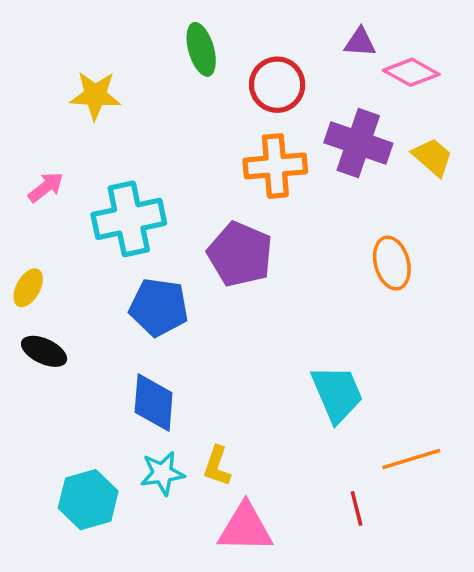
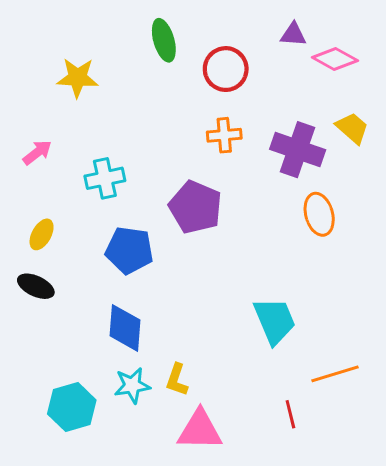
purple cross: (358, 143) -> (298, 150), moved
orange cross: (275, 166) -> (224, 135), size x0.7
cyan cross: (129, 219) -> (105, 178), size x0.7
yellow ellipse: (28, 288) -> (42, 234), moved

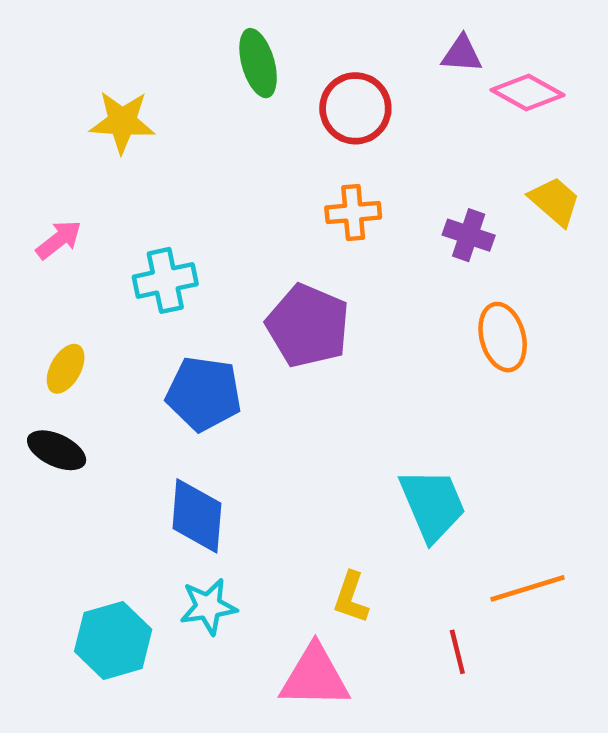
purple cross: (298, 150) -> (469, 235), size x0.6
yellow L-shape: (177, 380) -> (351, 597), moved

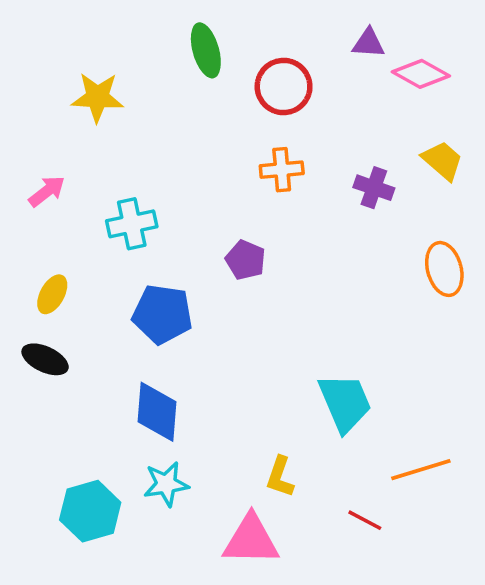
purple pentagon: (308, 326) -> (246, 260), size x0.6
orange ellipse: (503, 337) -> (444, 269), moved
red line: (457, 652) -> (365, 520), turned -48

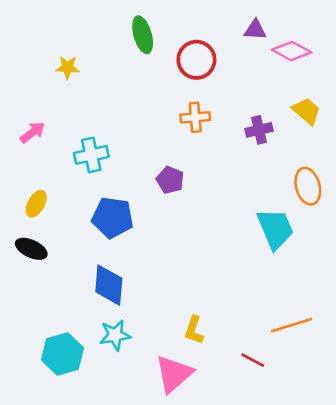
yellow star: (97, 97) -> (68, 67), size x0.7
purple cross: (374, 188) -> (259, 130), turned -32
cyan trapezoid: (345, 403) -> (275, 229), moved
pink triangle: (251, 540) -> (174, 374), turned -42

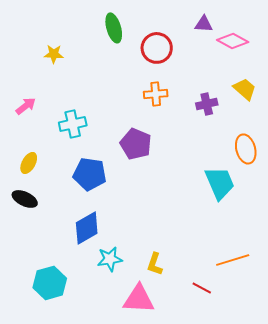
purple pentagon: (170, 180) -> (136, 144), size x1.4
blue diamond: (109, 285) -> (87, 228), turned 56
cyan star: (115, 335) -> (110, 259), moved
pink triangle: (174, 374) -> (139, 299), turned 44

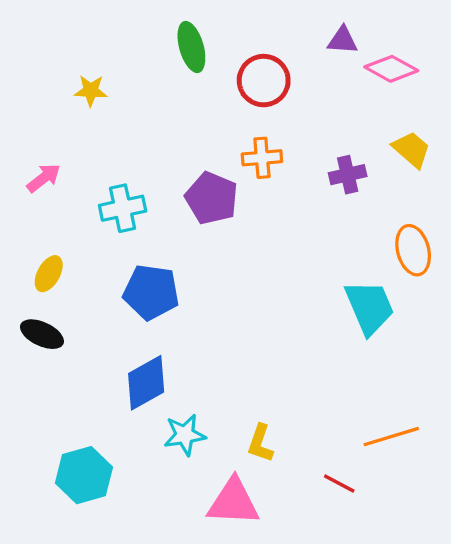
purple pentagon: (136, 144) -> (212, 198), moved

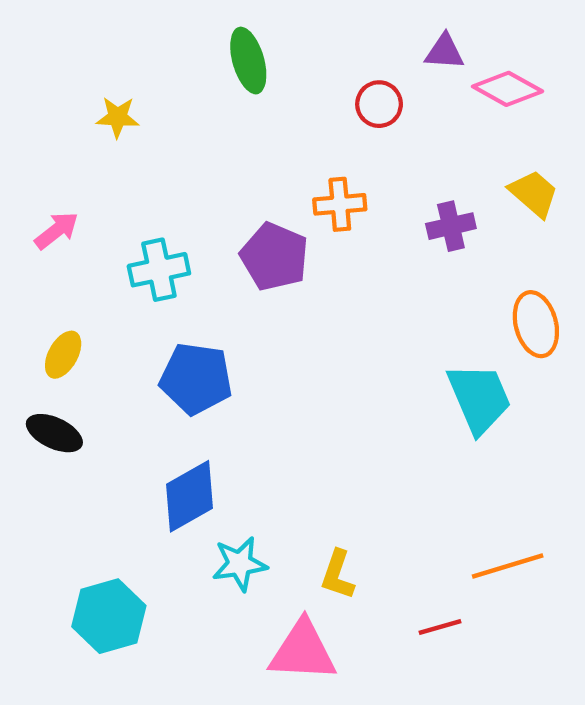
red circle: (264, 81) -> (379, 104), moved, size x0.7
red line: (339, 484) -> (440, 627), turned -44

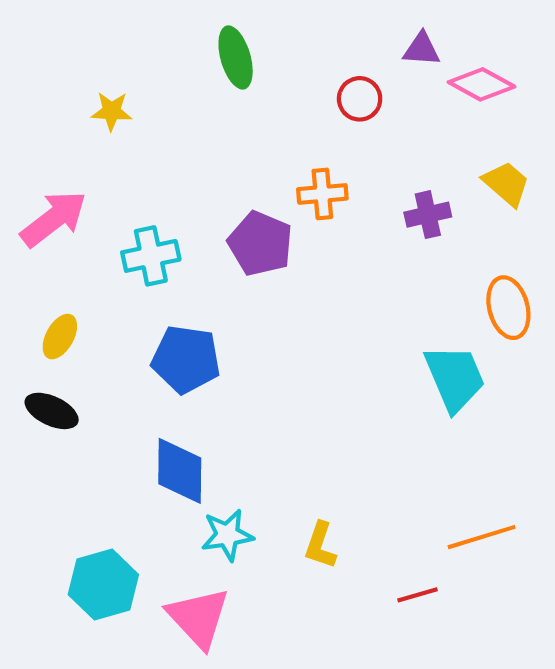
pink arrow: (57, 230) -> (54, 219), size x1.6
blue diamond: (189, 496) -> (180, 471), turned -60
pink triangle: (303, 651) -> (198, 618), moved, turned 44

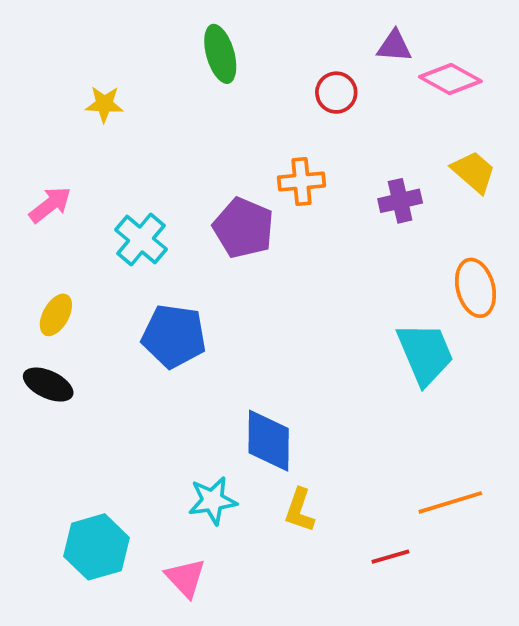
pink arrow: (54, 219) -> (50, 205), size x0.7
cyan cross: (151, 256) -> (141, 240), turned -38
blue diamond: (180, 471) -> (269, 441), moved
pink triangle: (198, 618) -> (185, 578), size x0.7

